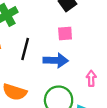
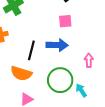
black line: (25, 49) -> (31, 50), moved

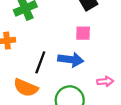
pink arrow: (89, 60) -> (105, 81), turned 80

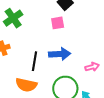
pink square: (83, 33) -> (58, 23), moved

